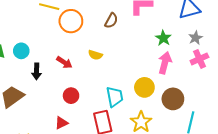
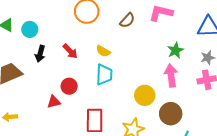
pink arrow: (165, 63) -> (171, 75), turned -35
cyan trapezoid: (115, 97) -> (104, 75), moved
red triangle: (61, 123) -> (54, 102), moved

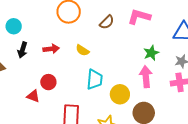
red arrow: (70, 51) -> (51, 49), turned -56
cyan trapezoid: (104, 75) -> (95, 79), moved
red triangle: (54, 102) -> (33, 96), turned 32

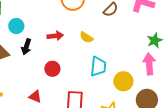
cyan circle: (14, 26) -> (16, 26), moved
black arrow: (22, 50) -> (26, 47), moved
red triangle: (33, 96) -> (35, 97), moved

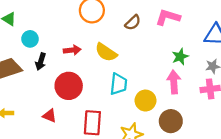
yellow semicircle: (86, 37) -> (106, 52), size x1.5
red circle: (52, 69) -> (69, 86), size x1.6

